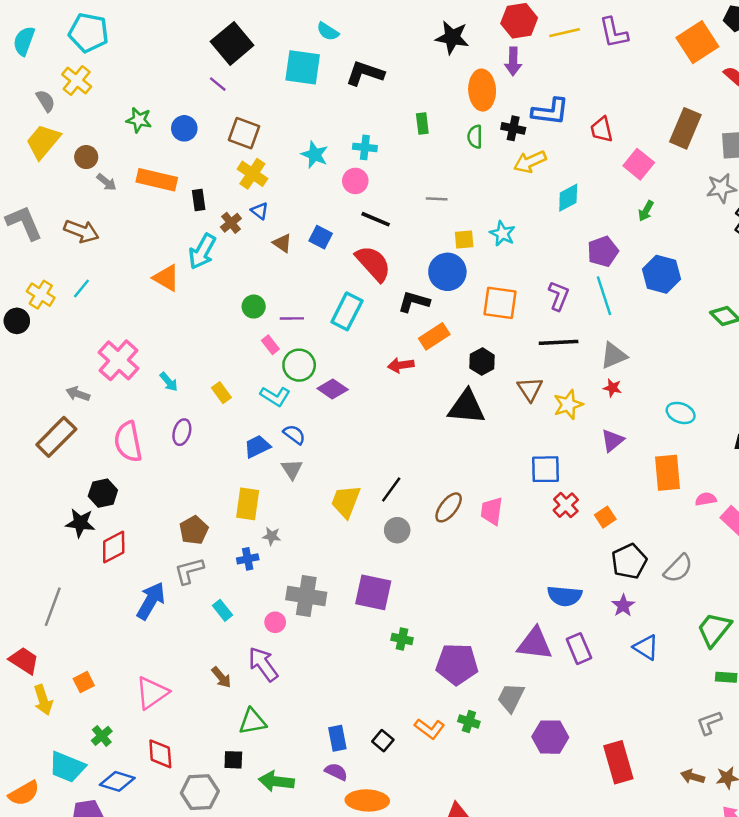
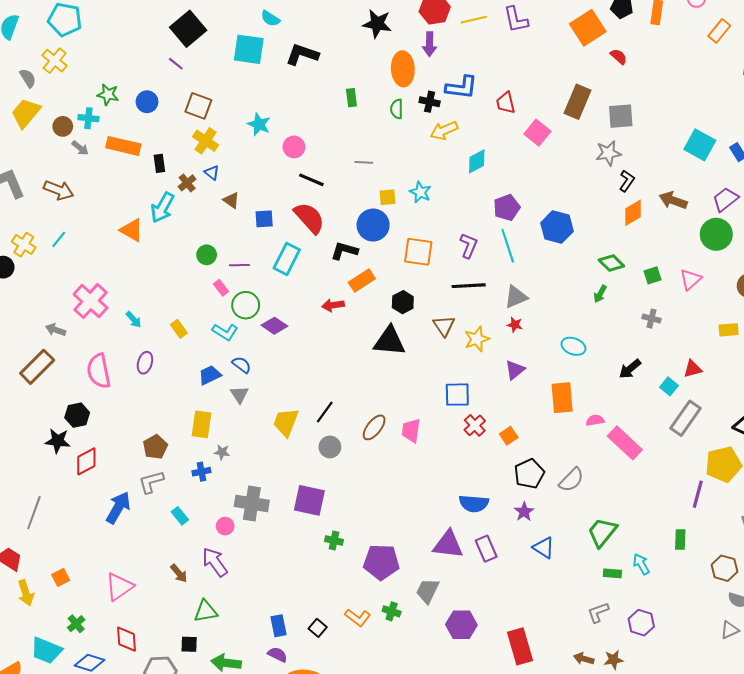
cyan cross: (365, 147) -> (88, 118), moved
green arrow: (646, 211) -> (600, 294), moved
blue square: (321, 237) -> (264, 219), moved, turned -30

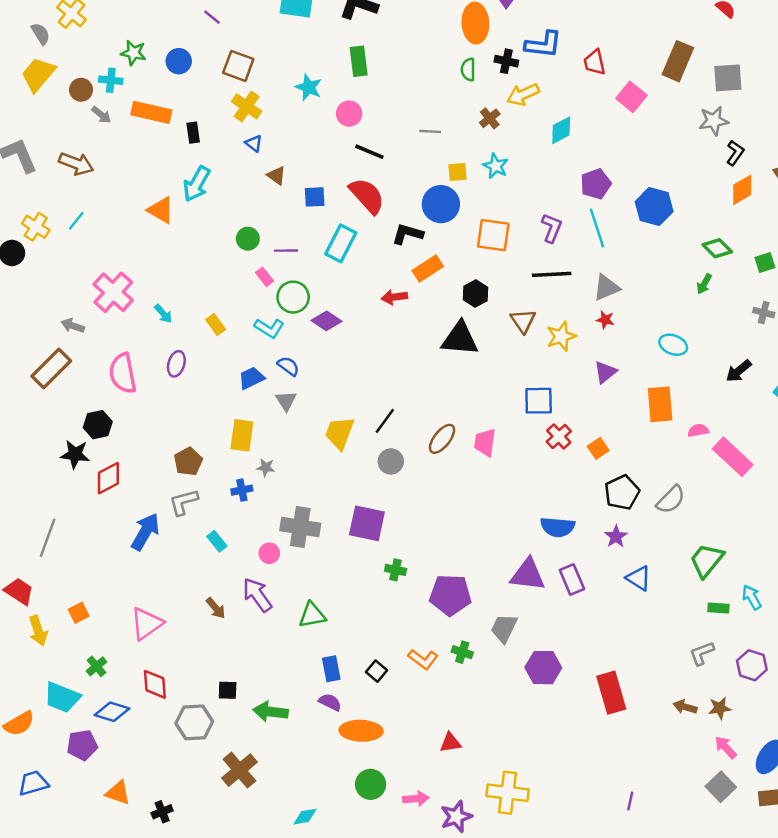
green rectangle: (351, 98) -> (359, 61), moved, size x1.4
brown cross: (187, 183) -> (490, 118), moved
green triangle: (206, 611) -> (312, 615), moved

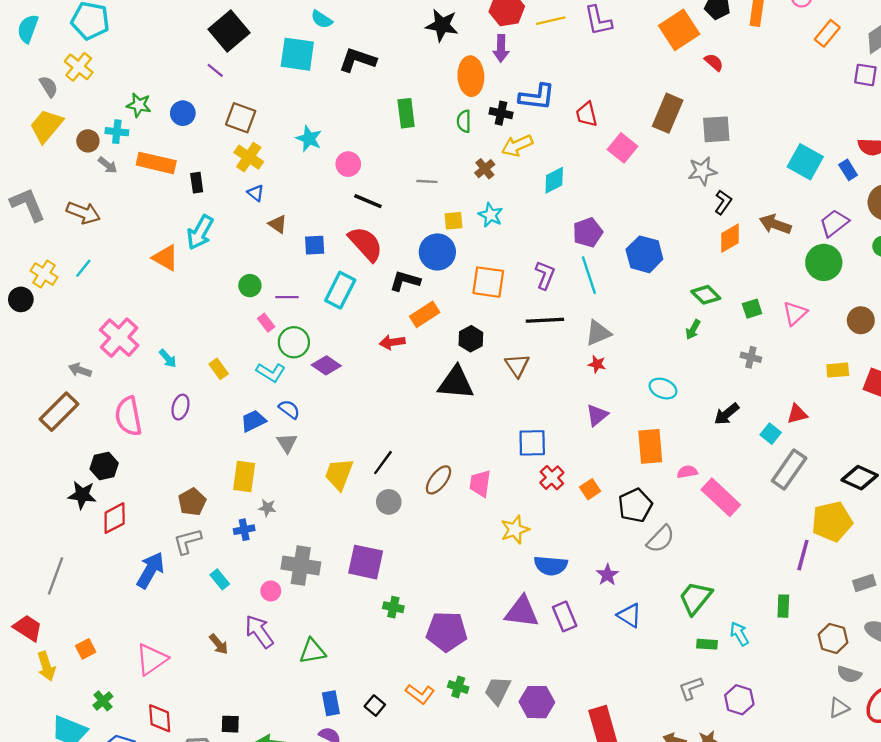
green rectangle: (359, 61) -> (406, 113), moved
yellow star: (561, 336) -> (515, 530), moved
black pentagon: (622, 492) -> (635, 505), moved
gray trapezoid: (504, 628) -> (498, 690), moved

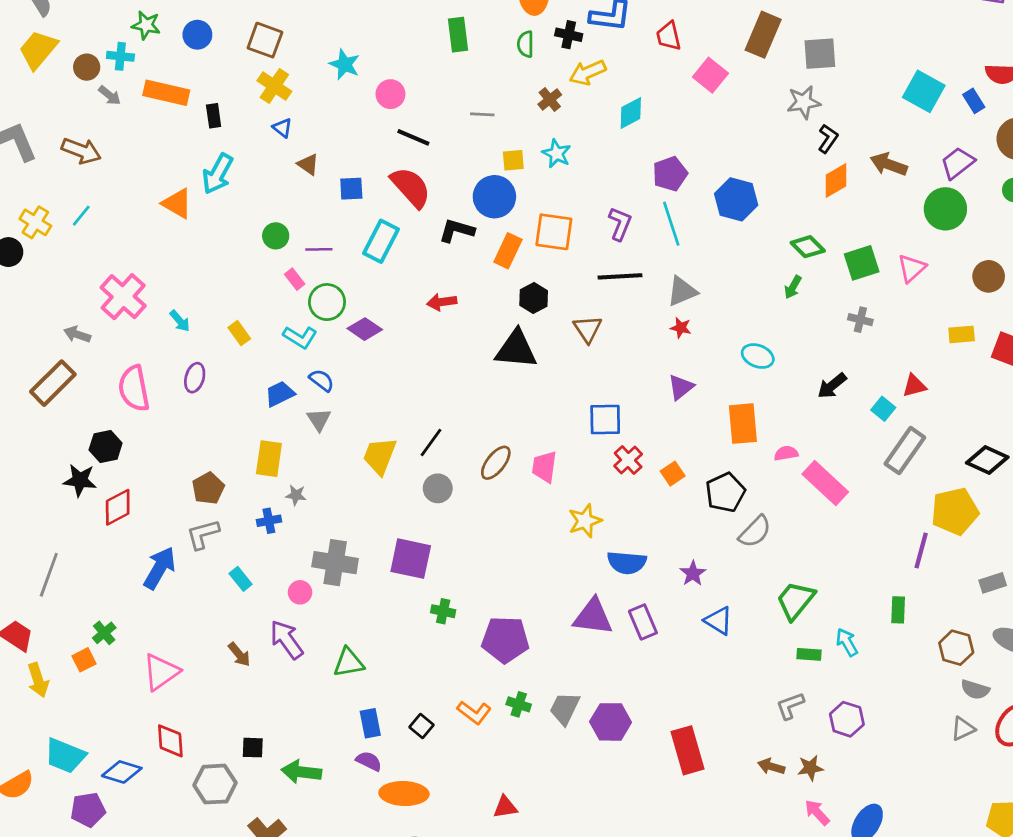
green square: (752, 309) -> (862, 263), size x1.5
orange rectangle: (425, 314) -> (508, 251), moved, turned -32
green cross: (103, 701) -> (104, 633), moved

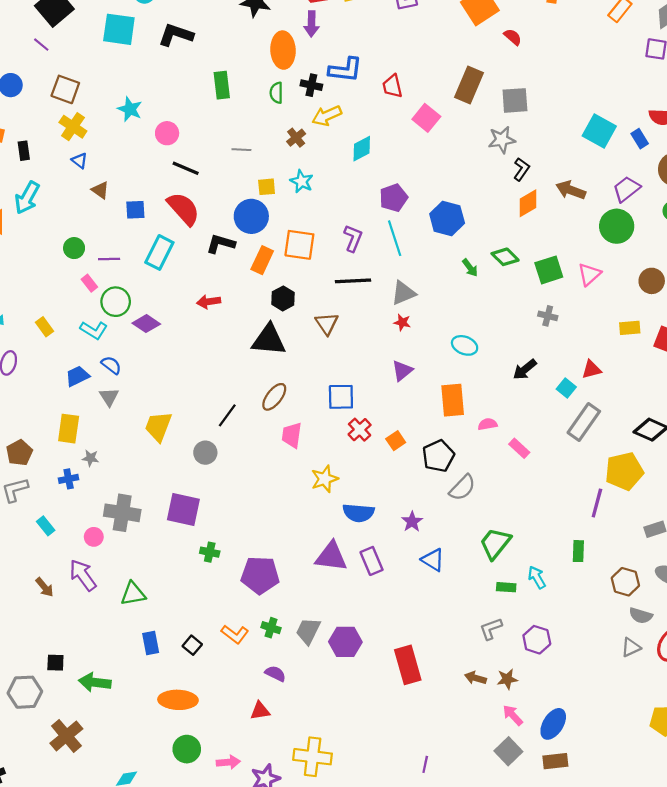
green arrow: (793, 287) -> (470, 268), moved, turned -66
black line: (431, 442) -> (227, 415), moved
brown ellipse: (496, 463) -> (274, 397), moved
pink rectangle: (825, 483) -> (519, 448), size x0.6
purple semicircle: (369, 761) -> (275, 674), moved

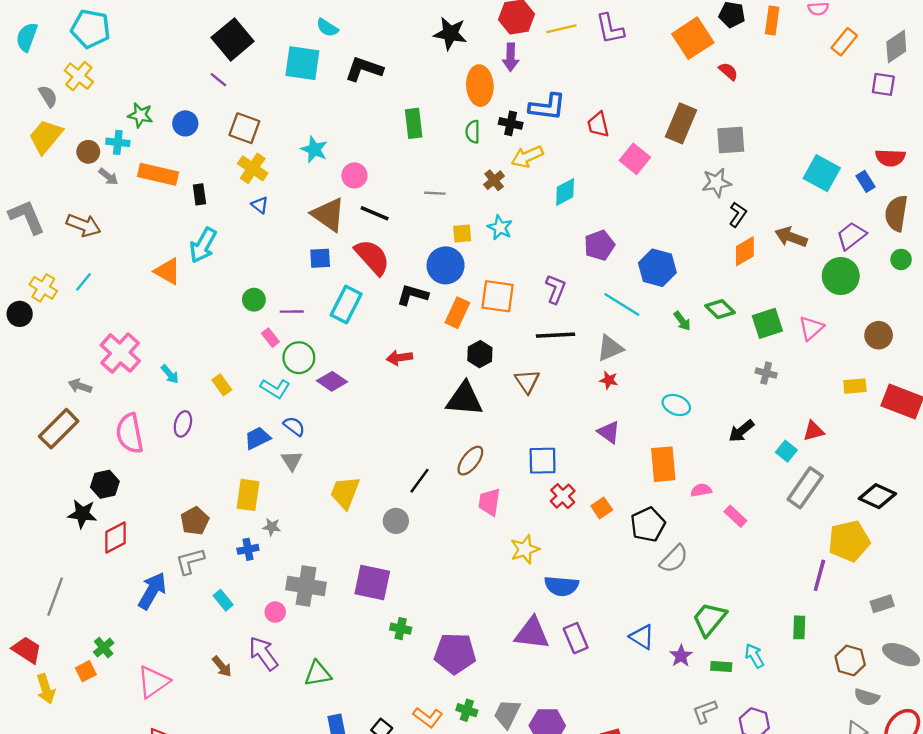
brown triangle: (100, 190) -> (328, 215), moved, size x1.8
cyan line: (395, 238) -> (622, 304), moved, turned -40
purple triangle: (402, 371) -> (609, 432), turned -45
purple star: (412, 522) -> (681, 656), moved

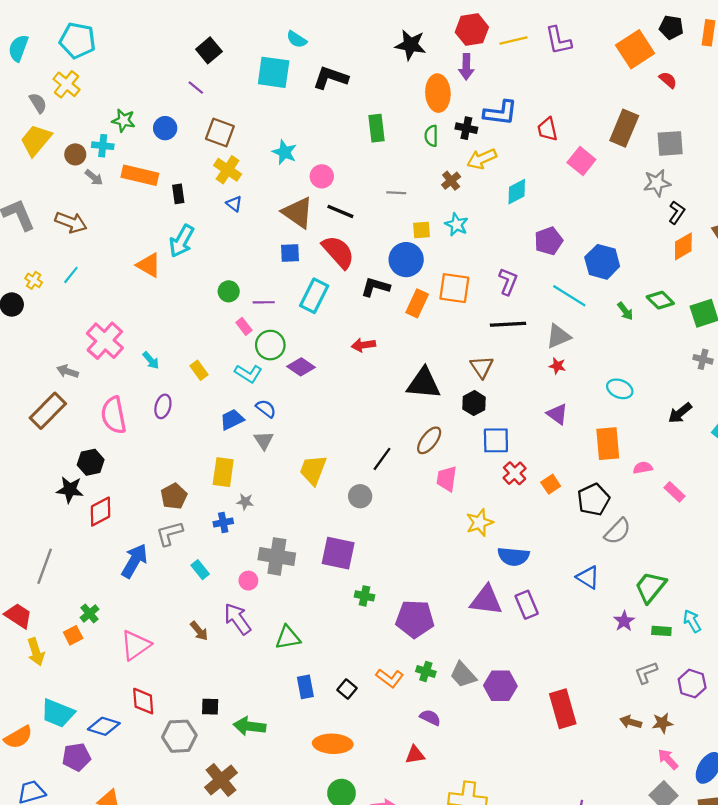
black square: (233, 39) -> (209, 50), size x0.7
yellow cross: (43, 288) -> (34, 280), size x0.7
black hexagon: (480, 354) -> (474, 403), moved
blue triangle: (642, 637) -> (588, 577), moved
gray trapezoid: (507, 714) -> (463, 675), turned -68

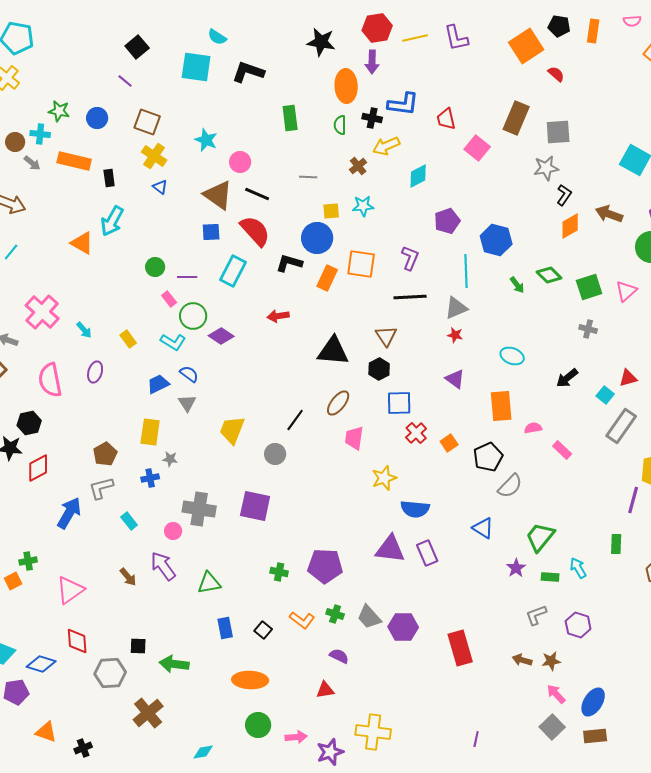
cyan star: (457, 225) -> (363, 206), turned -30
cyan line: (569, 296) -> (466, 271), turned 56
green cross: (364, 596) -> (279, 572), moved
green cross: (90, 613) -> (28, 561), turned 30

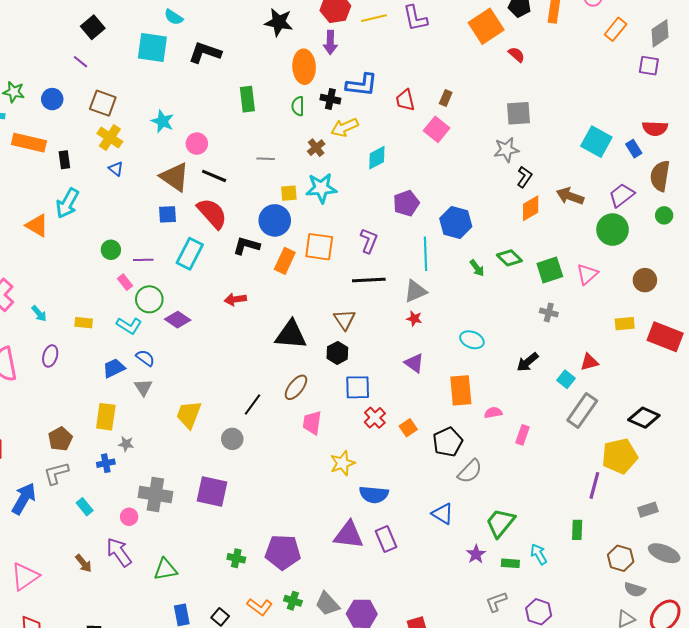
brown rectangle: (516, 118) -> (446, 98), moved, size x0.5
cyan star: (363, 206) -> (321, 188), size x1.4
yellow rectangle: (128, 339) -> (84, 323), turned -48
pink rectangle: (562, 450) -> (523, 435), turned 66

